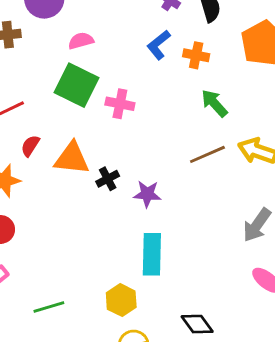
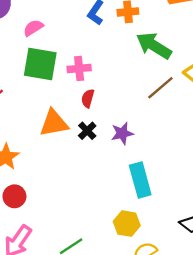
green arrow: (214, 103) -> (154, 46), size x1.4
red semicircle: (30, 146) -> (88, 98), moved

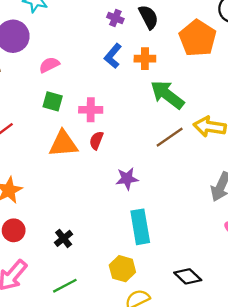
green square: (40, 64) -> (53, 101), size x0.6
orange triangle: (54, 123) -> (63, 144), moved
black cross: (87, 131) -> (64, 238), moved

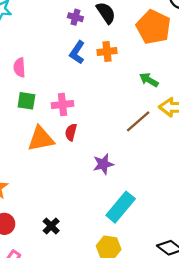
pink semicircle: (49, 65) -> (19, 67), turned -60
green arrow: (167, 95) -> (149, 80), moved, size x0.6
cyan rectangle: (140, 227) -> (121, 207), turned 56

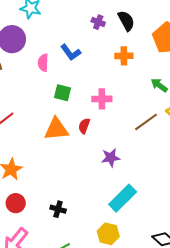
blue L-shape: (77, 52) -> (71, 52), moved, turned -75
green square: (26, 101) -> (63, 93), moved
pink cross: (63, 105) -> (102, 99), moved
black cross: (51, 226) -> (58, 209), turned -35

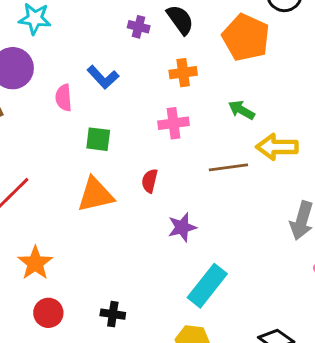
pink cross: (102, 99) -> (173, 123), moved
brown line: (146, 122) -> (228, 167), turned 35
red semicircle: (84, 126) -> (150, 181), moved

